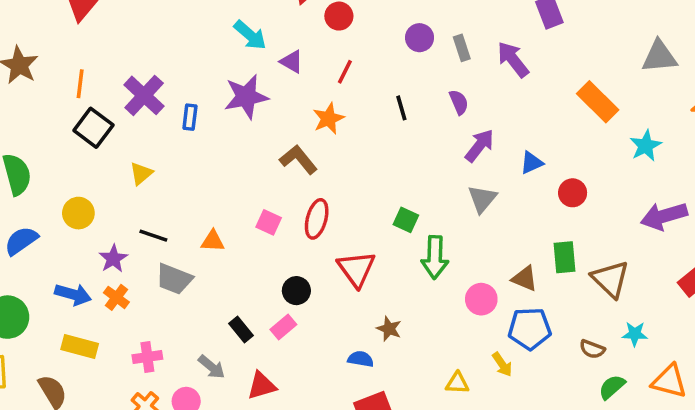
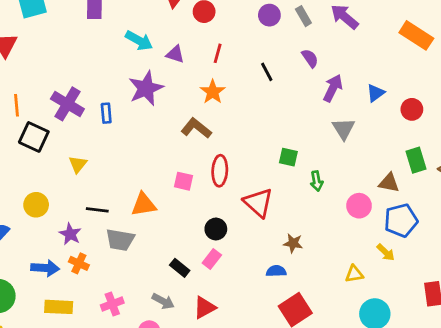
orange triangle: (213, 241) -> (144, 205), size x1.4
green arrow: (435, 257) -> (317, 181), size x0.6

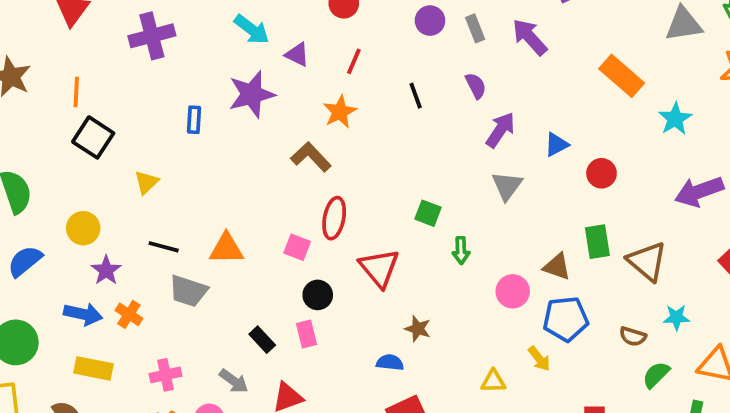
purple cross: (67, 104) -> (152, 36), moved, turned 36
pink square: (184, 181) -> (297, 247), moved
purple star: (70, 234) -> (106, 270), moved
pink rectangle: (212, 259) -> (307, 334), turned -60

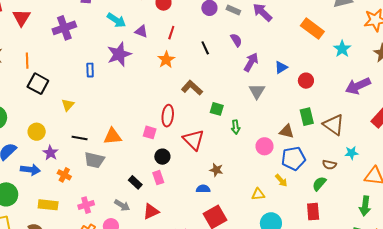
gray rectangle: (475, 28) -> (233, 10), turned -40
brown L-shape: (311, 157) -> (192, 88), moved
blue arrow: (83, 314) -> (30, 170), moved
green semicircle: (656, 375) -> (319, 184), moved

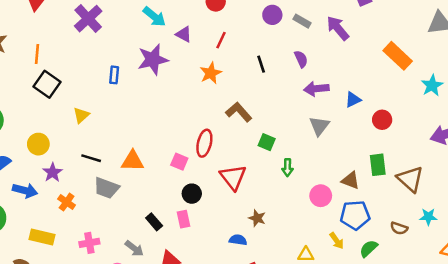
purple cross: (64, 28) -> (88, 19), turned -30
purple arrow: (251, 62) -> (316, 89), turned -132
green semicircle: (319, 184) -> (369, 249), moved

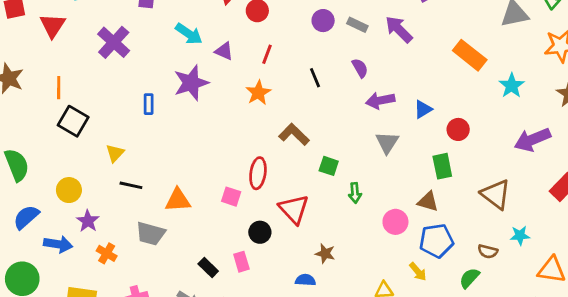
black line: (91, 158) -> (131, 185), moved
green rectangle: (378, 165) -> (442, 166), moved
black circle: (192, 194) -> (260, 232), moved
green semicircle: (369, 249) -> (469, 278), moved

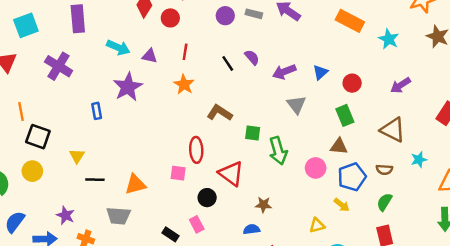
purple semicircle: (360, 68) -> (252, 57), moved
purple arrow: (532, 140) -> (400, 85), moved, size x0.7
yellow circle: (69, 190) -> (32, 171), moved
green arrow: (355, 193) -> (278, 151), size x1.6
brown semicircle: (488, 251) -> (384, 170), moved

